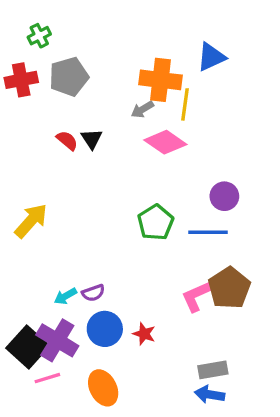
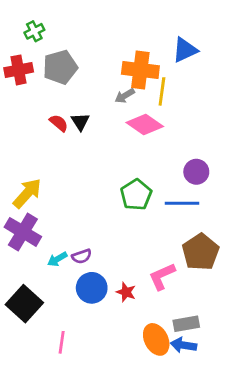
pink L-shape: (197, 296) -> (162, 276), moved
purple cross: (57, 340) -> (23, 232), moved
pink line: (47, 378) -> (62, 342), moved, turned -65
orange ellipse: (103, 388) -> (156, 339), moved

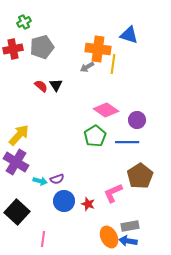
blue triangle: (185, 50) -> (129, 35), turned 42
pink diamond: (145, 124) -> (106, 110), moved
cyan arrow: (57, 259) -> (40, 181), turned -136

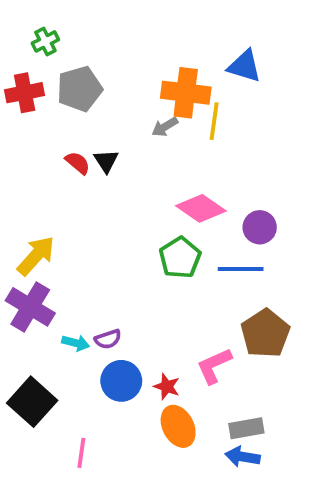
orange ellipse: (109, 237) -> (178, 426), moved

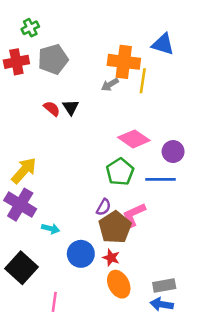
brown pentagon: (265, 333) -> (115, 227), moved
purple semicircle: (108, 339) -> (104, 207), moved, turned -42
pink L-shape: (214, 366) -> (134, 215), moved

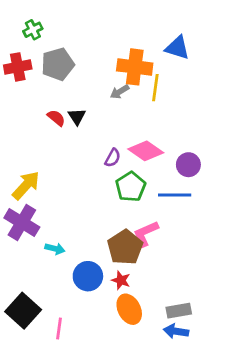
purple semicircle: (104, 207) -> (113, 158), moved
black square: (21, 268) -> (23, 311), moved

